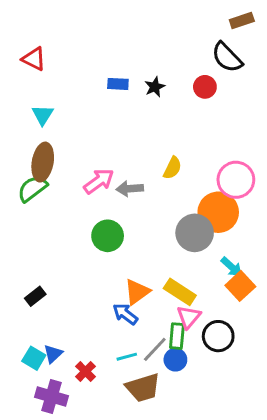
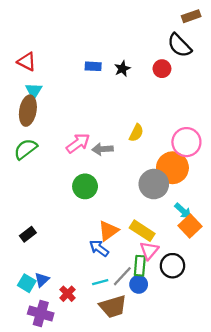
red triangle: (34, 59) -> (27, 62), moved
brown ellipse: (43, 162) -> (28, 111), moved

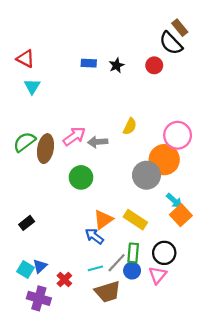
brown rectangle: (191, 16) -> (180, 28), moved, turned 70
brown ellipse: (28, 111) -> (45, 149), moved
pink triangle: (149, 251) -> (158, 275), moved

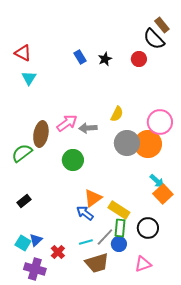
blue rectangle: (89, 63) -> (80, 57), turned 56
green semicircle: (24, 142) -> (22, 153), moved
gray circle: (146, 175) -> (127, 143), moved
yellow rectangle: (135, 220) -> (119, 210), moved
pink triangle: (158, 275) -> (143, 264), moved, turned 30

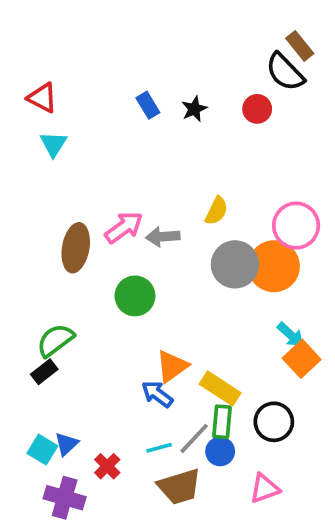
green semicircle: (22, 153) -> (55, 340), moved

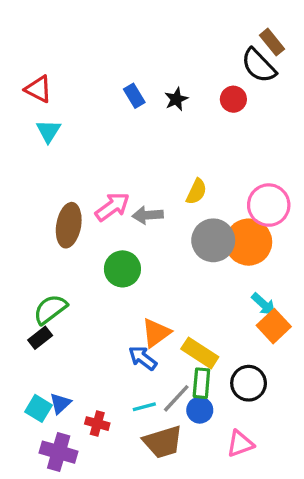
red cross: (107, 466) -> (97, 424), turned -30

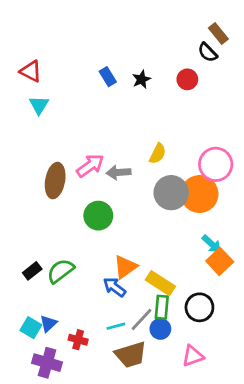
black semicircle: (259, 66) -> (208, 52), size x0.7
green semicircle: (50, 309) -> (61, 271), moved

